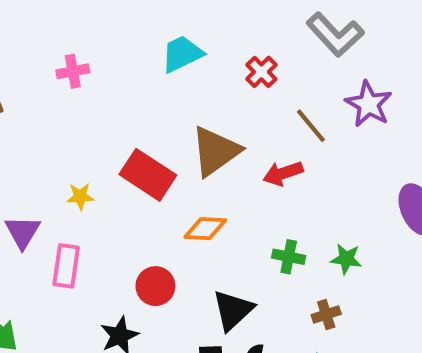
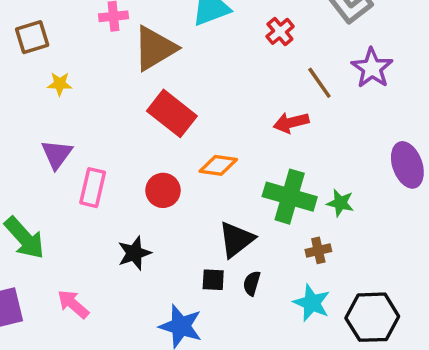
brown triangle: (216, 151) -> (155, 48), moved
yellow star: (80, 196) -> (60, 84), moved
green cross: (289, 257) -> (290, 197), size x1.8
red circle: (155, 286) -> (163, 190), moved

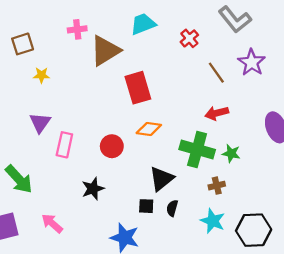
red rectangle: (172, 113) -> (138, 88), moved, turned 36
red arrow: (291, 123) -> (217, 113), moved

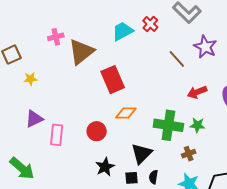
cyan trapezoid: (143, 24) -> (123, 31), moved
red cross: (189, 38) -> (150, 24), moved
red arrow: (217, 113) -> (197, 92), moved
purple triangle: (40, 123) -> (34, 119), turned 36
black star: (93, 189) -> (105, 167), moved

